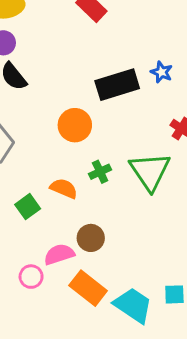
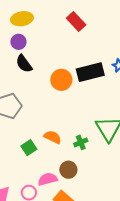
orange circle: (75, 125) -> (61, 80), moved
green cross: (100, 172) -> (81, 142), moved

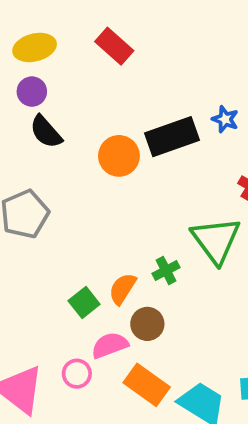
red rectangle: (76, 21) -> (114, 46), moved
orange semicircle: (53, 137) -> (122, 289), moved, turned -78
green square: (29, 148) -> (84, 302), moved

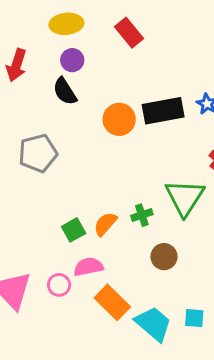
purple circle: (32, 92) -> (72, 60), moved
brown circle: (147, 324) -> (164, 257), moved

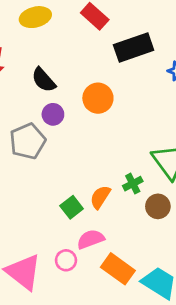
purple circle: (72, 60) -> (53, 114), moved
black rectangle: (163, 111) -> (134, 47), moved
brown circle: (164, 257) -> (158, 206), moved

